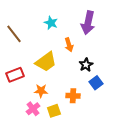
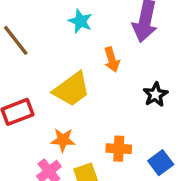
black star: (86, 65) -> (155, 94), moved
blue square: (96, 83) -> (161, 163), moved

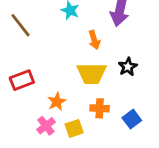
yellow trapezoid: (72, 89) -> (92, 73), moved, turned 36
orange star: (63, 140) -> (57, 102), turned -30

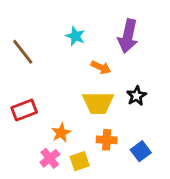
orange arrow: (94, 40) -> (101, 67), turned -48

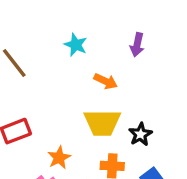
purple arrow: (128, 36) -> (137, 45), size x0.6
black star: (136, 96) -> (140, 134), moved

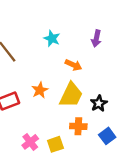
yellow trapezoid: (102, 123) -> (71, 95), turned -64
orange star: (59, 158) -> (40, 90), moved

